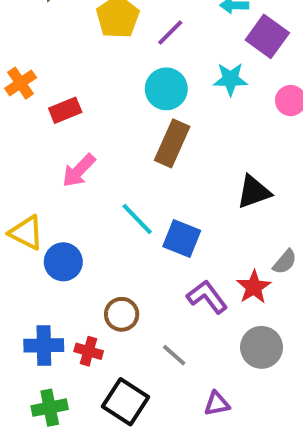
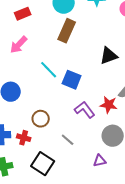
red rectangle: (65, 110) -> (23, 14), moved
red star: (254, 287) -> (109, 105), turned -30
purple triangle: (217, 404) -> (100, 161), moved

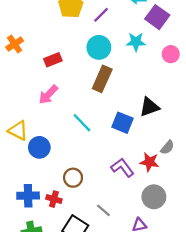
blue square: (72, 80) -> (122, 123), moved
gray line: (68, 140) -> (103, 210), moved

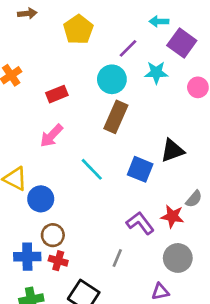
purple line: (101, 15) -> (128, 48), moved
brown circle: (73, 178) -> (53, 235), moved
gray line: (103, 210) -> (117, 258), moved, turned 72

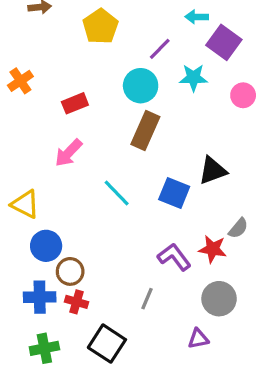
blue circle: (41, 199) -> (46, 246), moved

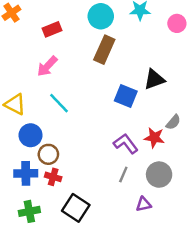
cyan line: (117, 193) -> (59, 103), moved
gray line: (147, 299) -> (123, 175), moved

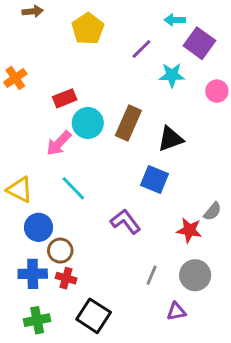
cyan circle: (101, 16) -> (88, 123), moved
black triangle: (154, 79) -> (170, 139), moved
purple L-shape: (126, 144) -> (126, 222), moved

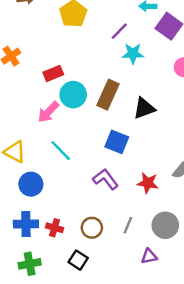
cyan star: (172, 75) -> (133, 54), moved
blue square: (155, 180) -> (117, 142), moved
red star: (189, 230) -> (148, 183), moved
brown circle: (60, 251) -> (92, 228), moved
black square: (94, 316) -> (78, 260), size x0.7

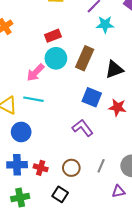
red rectangle: (53, 73) -> (53, 36), moved
cyan line: (61, 151) -> (33, 99), moved, turned -36
red star: (148, 183) -> (117, 107), moved

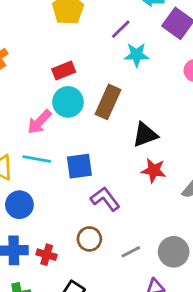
black triangle: (114, 70) -> (145, 135), moved
blue square: (92, 97) -> (79, 166), moved, turned -30
gray line: (101, 166) -> (131, 252), turned 40
brown circle: (71, 168) -> (89, 239), moved

